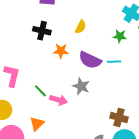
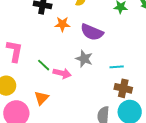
cyan line: (114, 62) -> (117, 67), moved

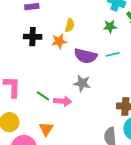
orange star: (62, 24) -> (59, 41), moved
cyan line: (117, 67) -> (113, 54), moved

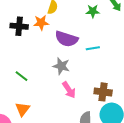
black cross: (33, 37) -> (19, 26), moved
cyan line: (113, 54) -> (93, 48), moved
pink arrow: (63, 101) -> (69, 90), moved, turned 48

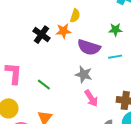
green star: (93, 11) -> (115, 30), moved
black cross: (19, 26) -> (42, 35), turned 30

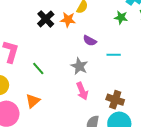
green star: (115, 30) -> (121, 17), moved
purple semicircle: (89, 47) -> (90, 41), size x0.6

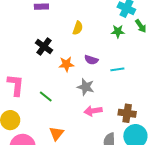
orange star: (68, 20) -> (66, 64), moved
pink arrow: (82, 91) -> (93, 111), turned 114
orange triangle: (33, 101) -> (56, 133), moved

